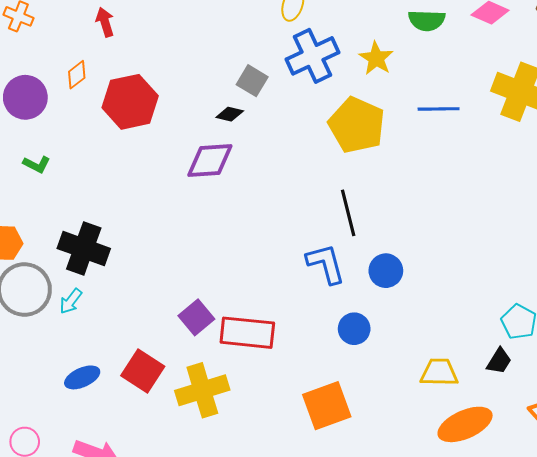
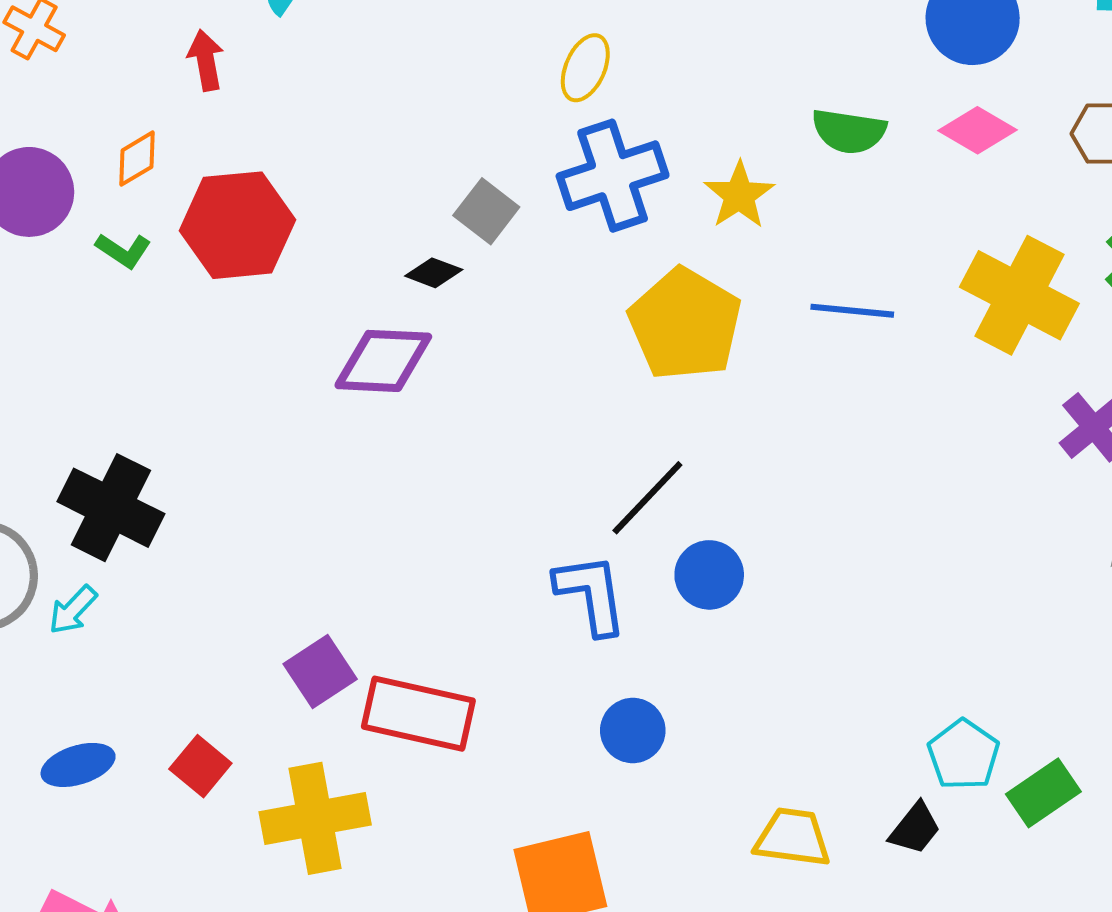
green L-shape: (37, 164) -> (123, 250), moved
black line: (348, 213) -> (647, 498), turned 51
blue circle: (386, 271) -> (709, 575), moved
red square: (143, 371) -> (200, 766), size x0.7

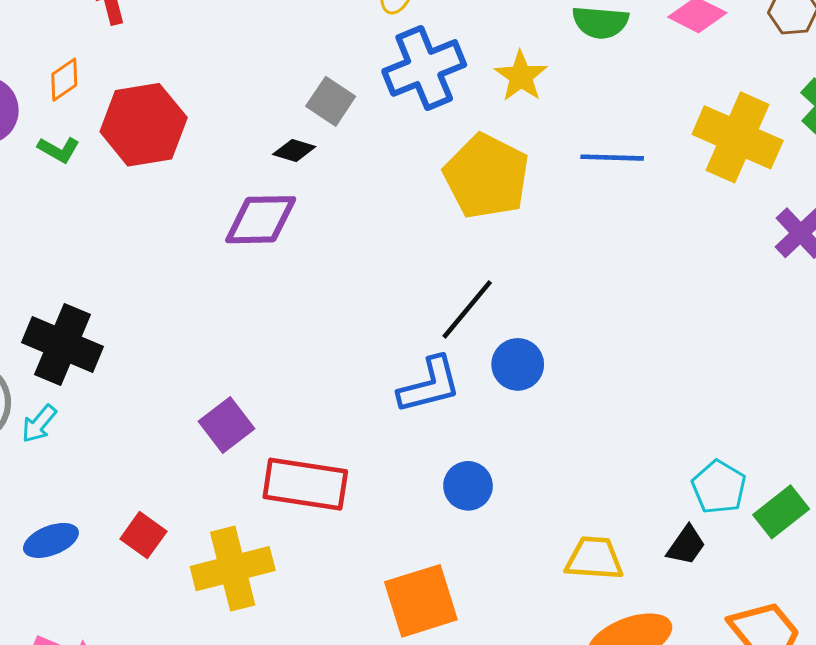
blue L-shape: (591, 594) -> (429, 385), turned 88
purple square: (320, 671) -> (227, 425), moved

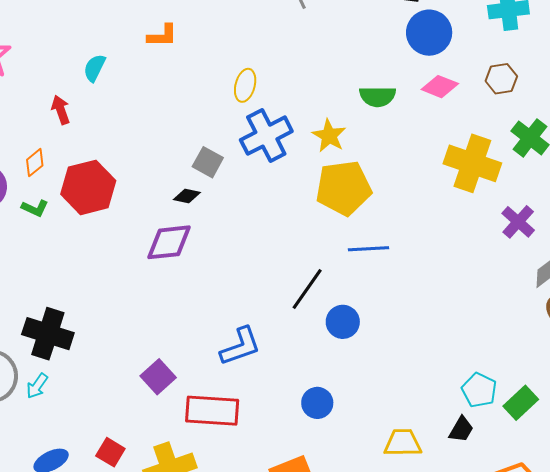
blue line: (612, 158) -> (369, 249), moved
yellow pentagon: (487, 176) -> (344, 188), moved, turned -30
blue L-shape: (429, 385) -> (240, 346), moved

